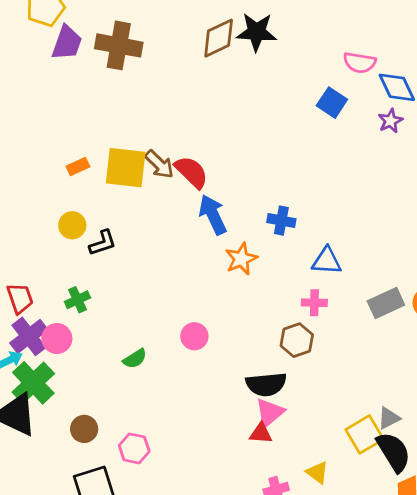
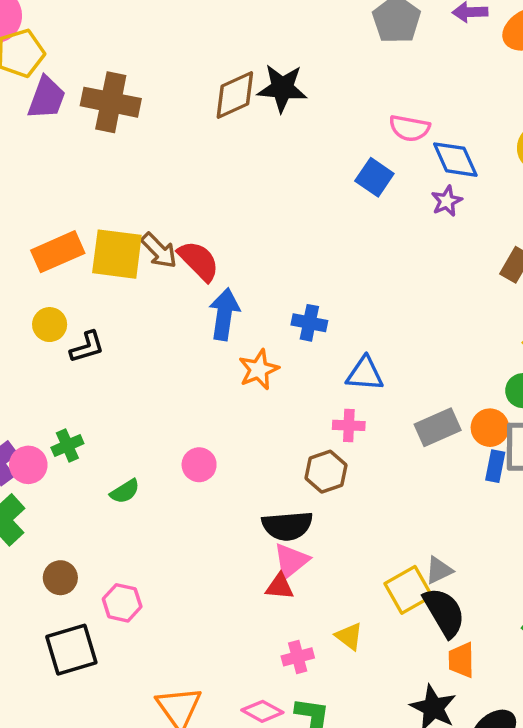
orange rectangle: (78, 166) -> (58, 252), size x1.8
blue arrow: (213, 215) -> (224, 314), turned 33
green cross: (77, 300) -> (67, 446), moved

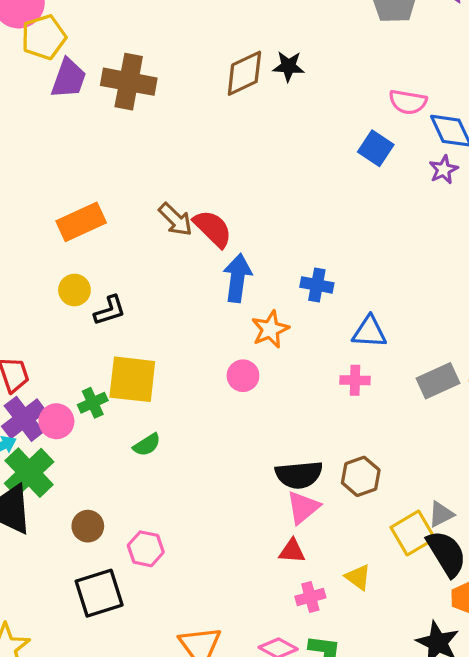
black star: (282, 88) -> (288, 66), size x0.7
yellow square: (117, 254) -> (132, 379), moved
pink circle: (199, 465) -> (243, 376), moved
brown hexagon: (326, 472) -> (361, 476), moved
red triangle: (280, 586) -> (292, 551), moved

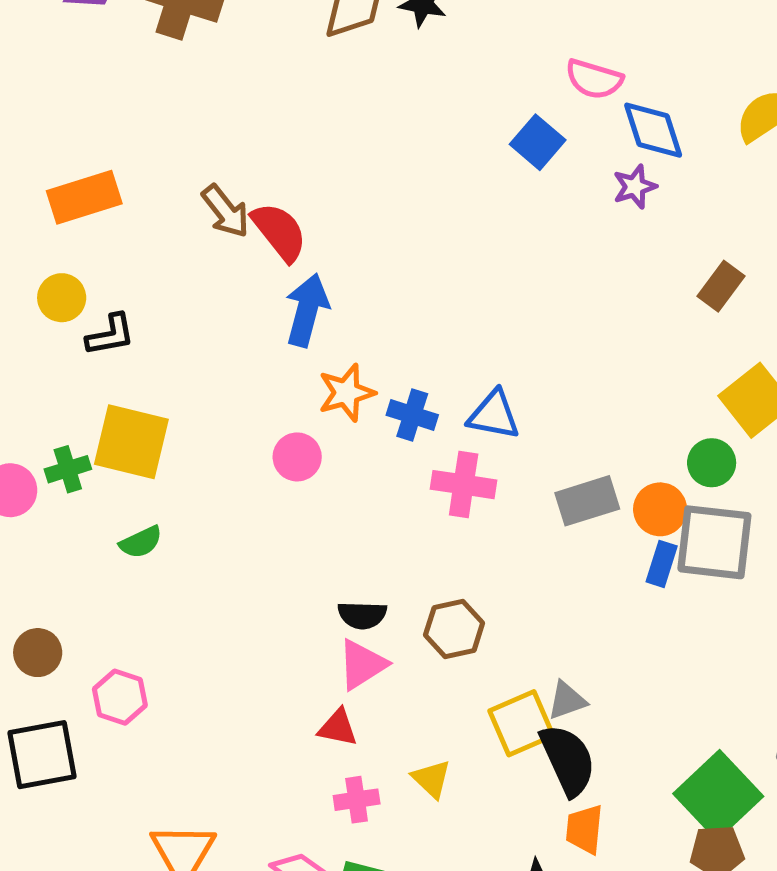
blue cross: (317, 285) -> (412, 415), moved
pink cross: (355, 380) -> (464, 485), size x1.4
black semicircle: (299, 475) -> (362, 615), size x0.7

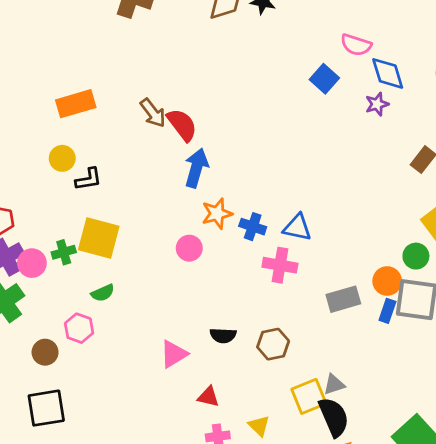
gray rectangle: (587, 501) -> (343, 299), moved
pink triangle: (362, 665) -> (174, 354), moved
pink hexagon: (120, 697) -> (79, 328), moved

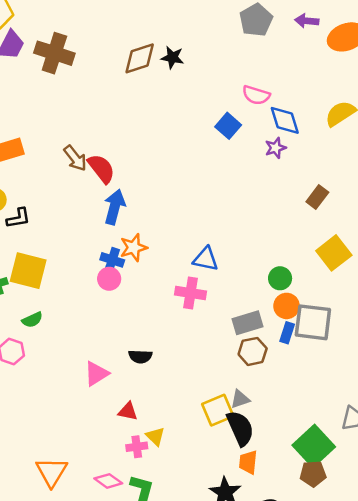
blue cross: (253, 227) -> (112, 260), moved
green circle: (416, 256) -> (280, 278), moved
brown hexagon: (273, 344) -> (253, 351), moved
yellow triangle: (259, 426) -> (155, 436), moved

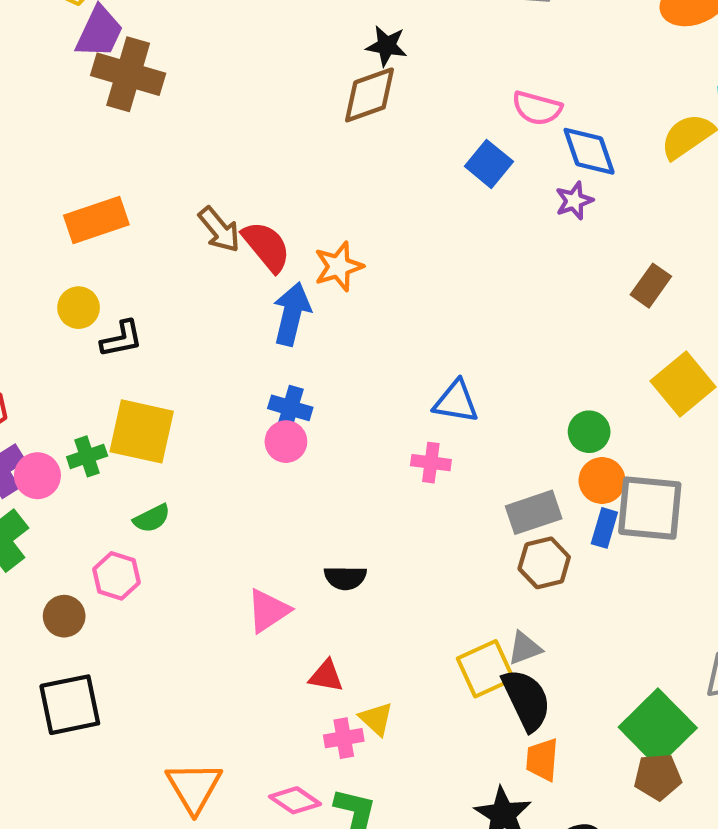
brown cross: (54, 53) -> (128, 74), moved
brown diamond: (140, 58) -> (369, 95), moved
orange star: (134, 248) -> (339, 266), moved
pink cross: (190, 293) -> (431, 463), size x0.7

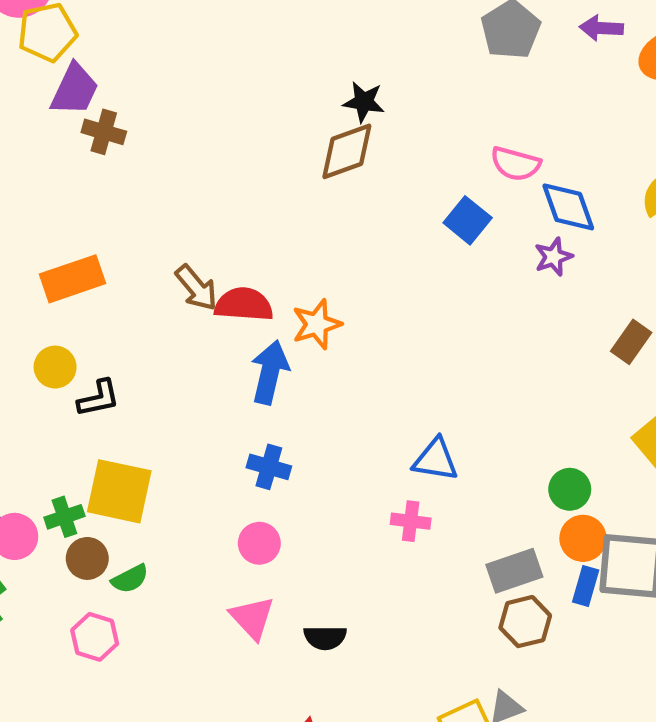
brown cross: (128, 74) -> (104, 132), size x0.6
red semicircle: (266, 246) -> (244, 304), turned -46
pink circle: (286, 442) -> (259, 543), moved
pink triangle: (268, 611) -> (252, 618), moved, turned -39
brown circle: (64, 616) -> (87, 558), moved

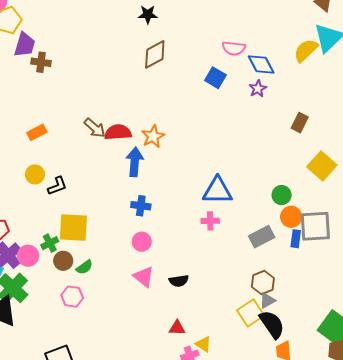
black star: (364, 102) -> (148, 14), moved
orange rectangle: (73, 279) -> (37, 132), size x0.7
blue triangle: (436, 460) -> (217, 191), size x1.4
brown hexagon: (525, 622) -> (263, 283), moved

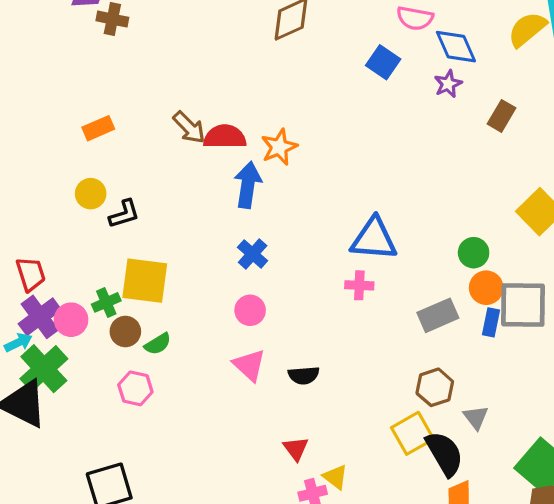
brown rectangle: (300, 123) -> (501, 116), moved
blue cross: (141, 206) -> (253, 254), turned 30
gray triangle: (267, 300) -> (476, 417), moved, turned -42
red triangle: (177, 328) -> (296, 449), turned 48

